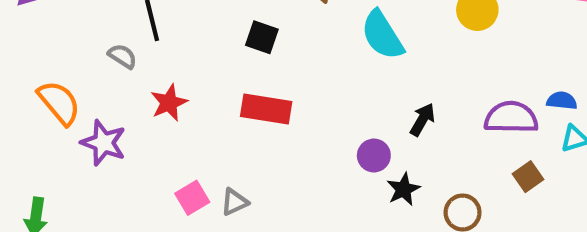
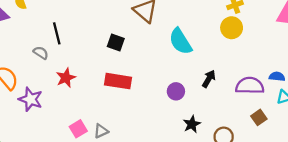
black arrow: (422, 120) -> (209, 79), moved
purple circle: (374, 155) -> (176, 91), moved

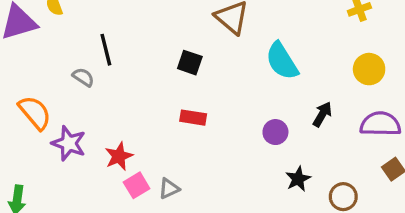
yellow circle: (232, 28) -> (369, 69), moved
red star: (66, 78) -> (119, 156), moved
red rectangle: (118, 81) -> (193, 118), size x0.7

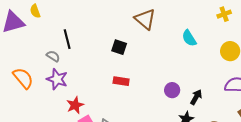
cyan semicircle: (282, 61) -> (189, 38), moved, size x0.7
black arrow: (322, 114) -> (196, 97), moved
purple star: (69, 143) -> (57, 79), moved

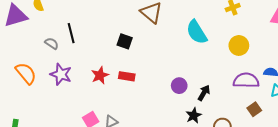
cyan semicircle: (189, 38) -> (197, 32), size x1.4
gray semicircle: (53, 56) -> (52, 43), moved
red star: (75, 105) -> (100, 75), moved

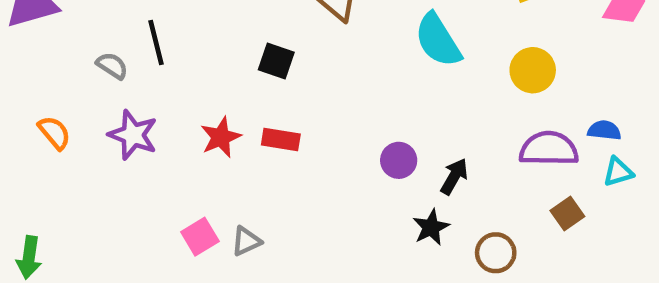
orange semicircle: (26, 73) -> (54, 133), size x0.7

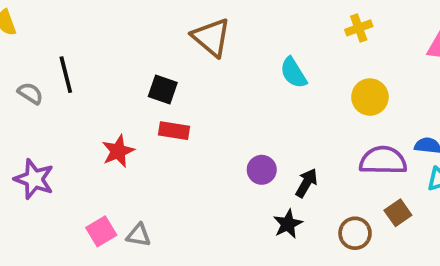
cyan semicircle: (438, 40) -> (293, 73), size x0.7
purple star: (133, 135) -> (34, 179), moved
red rectangle: (281, 140) -> (174, 131), moved
gray triangle: (246, 241) -> (139, 235), turned 35
brown circle: (496, 253) -> (355, 233), moved

